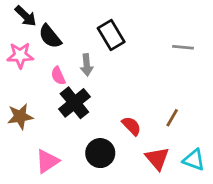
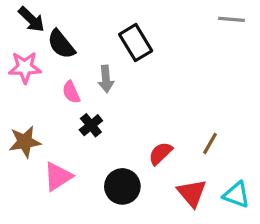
gray line: (183, 47) -> (232, 19), moved
black cross: (74, 103) -> (91, 125), size x0.6
red semicircle: (131, 126) -> (160, 153), turned -90
pink triangle: (47, 161) -> (58, 176), moved

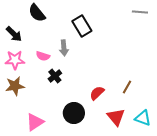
black arrow: (31, 19) -> (14, 34), moved
black semicircle: (61, 44) -> (37, 13), moved
pink star: (25, 67) -> (15, 60), moved
pink semicircle: (71, 92) -> (43, 56), turned -48
pink triangle: (58, 176) -> (35, 122), moved

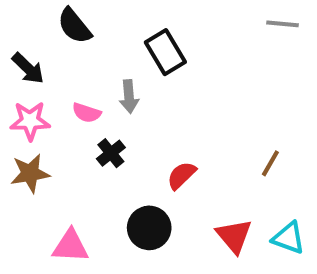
brown line: (127, 87) -> (270, 163), moved
red semicircle: (97, 93) -> (182, 175), moved
pink triangle: (35, 122) -> (70, 246), turned 36

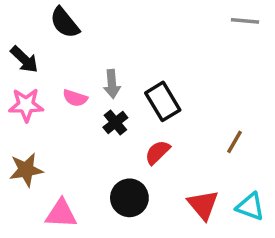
black rectangle: (165, 52) -> (163, 101), moved
black cross: (111, 153) -> (115, 123), moved
brown star: (30, 173) -> (26, 170), moved

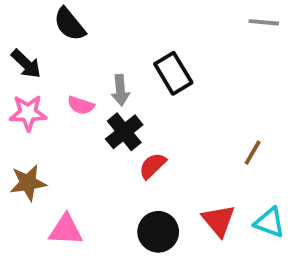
black rectangle: (163, 101) -> (173, 73), moved
black cross: (115, 123) -> (124, 132), size x1.4
red semicircle: (157, 152) -> (153, 166), moved
black circle: (129, 198) -> (158, 232), moved

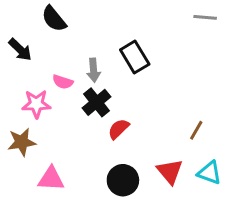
pink star: (28, 113) -> (36, 104), moved
brown line: (253, 153) -> (196, 130), moved

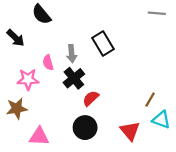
pink semicircle: (63, 82) -> (48, 63), turned 56
cyan triangle: (209, 173) -> (161, 120), moved
black circle: (123, 180) -> (85, 128), moved

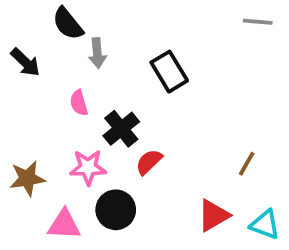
gray arrow: (72, 54) -> (97, 53), moved
pink star: (28, 79) -> (88, 167), moved
cyan triangle: (161, 120) -> (265, 225), moved
black circle: (85, 128) -> (116, 210), moved
red triangle: (130, 131) -> (213, 215), turned 40

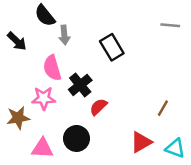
gray line: (258, 22) -> (170, 25), moved
pink semicircle: (79, 103) -> (52, 68), size x1.5
pink star: (88, 167) -> (44, 98), moved

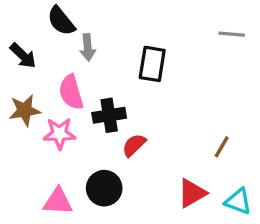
black rectangle: (112, 47) -> (152, 64), turned 40
black cross: (80, 85) -> (109, 115), turned 30
brown star: (18, 118) -> (25, 110), moved

